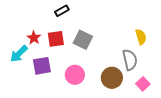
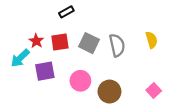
gray semicircle: (130, 60) -> (117, 45), moved
brown circle: (112, 78) -> (109, 92), moved

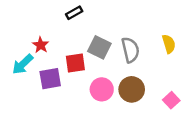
red square: (60, 42) -> (75, 63), moved
pink circle: (80, 81) -> (102, 89), moved
brown circle: (109, 92) -> (132, 89), moved

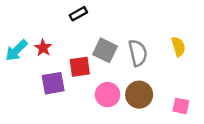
cyan arrow: (23, 64) -> (16, 50), moved
pink square: (171, 100) -> (181, 106), turned -35

